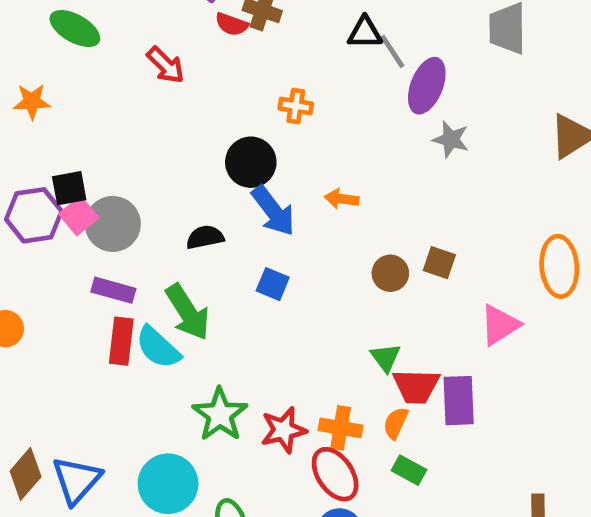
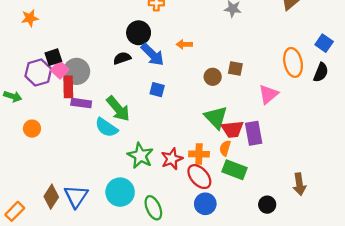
black semicircle: (205, 237) -> (122, 58), moved
red rectangle: (121, 341) -> (68, 87), moved
green triangle: (386, 357) -> (216, 117), size x1.6
green rectangle: (409, 470) -> (234, 170), size x1.5

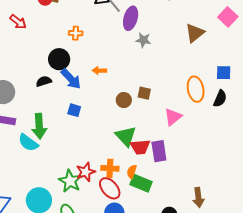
blue square: (324, 43) -> (224, 73), turned -35
green arrow: (118, 109) -> (39, 126), turned 35
orange semicircle: (225, 148) -> (132, 172), moved
green star: (140, 156) -> (70, 181), moved

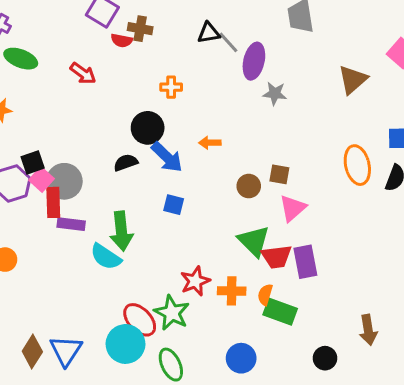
pink triangle: (173, 117) -> (293, 208), moved
red star: (86, 172) -> (195, 281), moved
red ellipse: (110, 188) -> (140, 320), moved

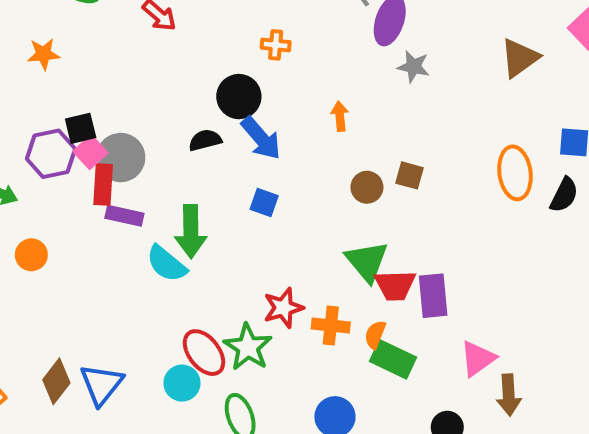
orange arrow: (210, 143) -> (340, 116), moved, turned 80
pink triangle: (293, 208) -> (478, 358), moved
cyan circle: (125, 344) -> (182, 383), size x0.7

